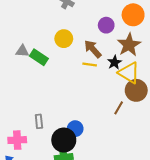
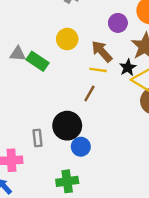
brown line: (119, 108) -> (89, 93), moved
black circle: (64, 140) -> (67, 126), moved

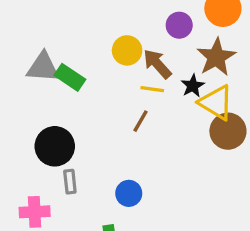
yellow circle: (67, 39) -> (127, 50), moved
gray triangle: (18, 54) -> (43, 67), size x1.5
black circle: (67, 126) -> (55, 146), moved

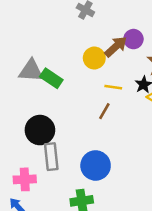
brown arrow: (157, 64) -> (116, 47), moved, turned 90
gray rectangle: (70, 182) -> (51, 157), size x1.5
blue circle: (129, 193) -> (96, 165), size x1.5

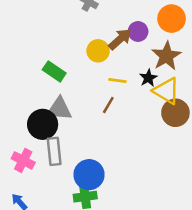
gray triangle: (31, 71) -> (59, 109), moved
blue circle: (96, 165) -> (89, 175), moved
pink cross: (25, 179) -> (23, 160), moved, turned 30

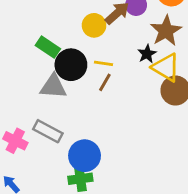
yellow line: (117, 80) -> (104, 63), moved
black circle: (43, 124) -> (71, 65), moved
gray rectangle: (54, 151) -> (48, 131), turned -56

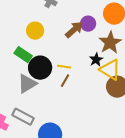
yellow circle: (94, 25) -> (35, 31), moved
gray triangle: (53, 86) -> (27, 84), turned -35

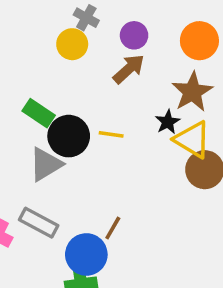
purple circle: (88, 24) -> (134, 35), moved
yellow circle: (35, 31) -> (72, 44), moved
brown line: (65, 81) -> (113, 228), moved

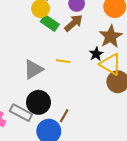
green rectangle: (39, 113) -> (50, 23), moved
black circle: (69, 136) -> (38, 102), moved
gray triangle: (46, 164) -> (33, 69), moved

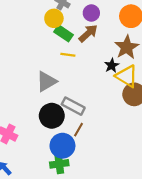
yellow line: (63, 61) -> (68, 55), moved
gray rectangle: (21, 113) -> (73, 106), moved

